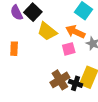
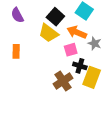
black square: (33, 12) -> (55, 17), moved
black cross: (76, 83) -> (80, 66), moved

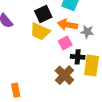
black square: (55, 17) -> (43, 14), turned 36
orange rectangle: (16, 51) -> (16, 90), moved

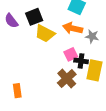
black square: (43, 14) -> (34, 17), moved
pink square: (65, 43) -> (71, 54), moved

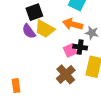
purple semicircle: (11, 21) -> (29, 31), moved
black cross: (81, 61) -> (80, 47), moved

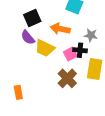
orange arrow: (73, 24) -> (60, 29), moved
yellow trapezoid: (45, 29) -> (45, 48), moved

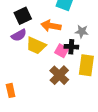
purple semicircle: (28, 37) -> (19, 35), turned -77
pink square: (70, 54) -> (62, 51), turned -32

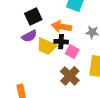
black cross: (71, 47) -> (61, 42), moved

